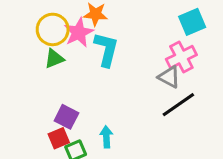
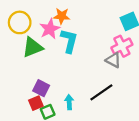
yellow circle: (53, 29) -> (20, 22), moved
green triangle: (54, 59) -> (33, 47), size x1.5
black line: (178, 105) -> (101, 92), moved

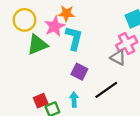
purple square: (41, 88) -> (79, 72), moved

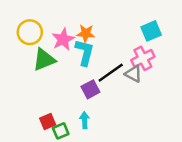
orange star: (66, 13) -> (86, 33), moved
purple square: (79, 72) -> (90, 89), turned 35
black line: (106, 90) -> (111, 73), moved

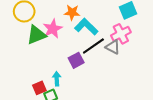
pink star: (63, 39) -> (53, 29), moved
cyan L-shape: (85, 52) -> (86, 27), moved, turned -60
cyan arrow: (85, 120) -> (57, 79), moved

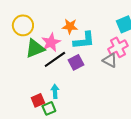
cyan L-shape: (86, 27) -> (84, 40), turned 130
black line: (93, 46) -> (55, 59), moved
purple square: (76, 60) -> (76, 62), moved

